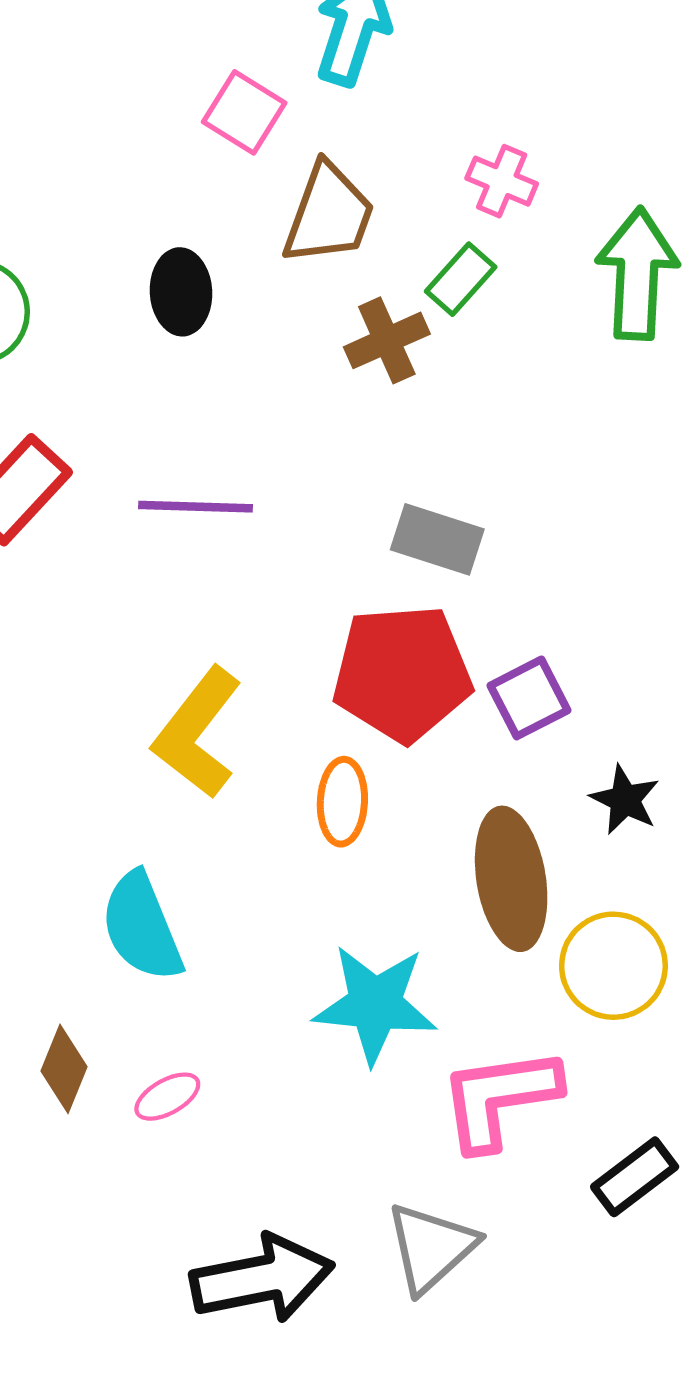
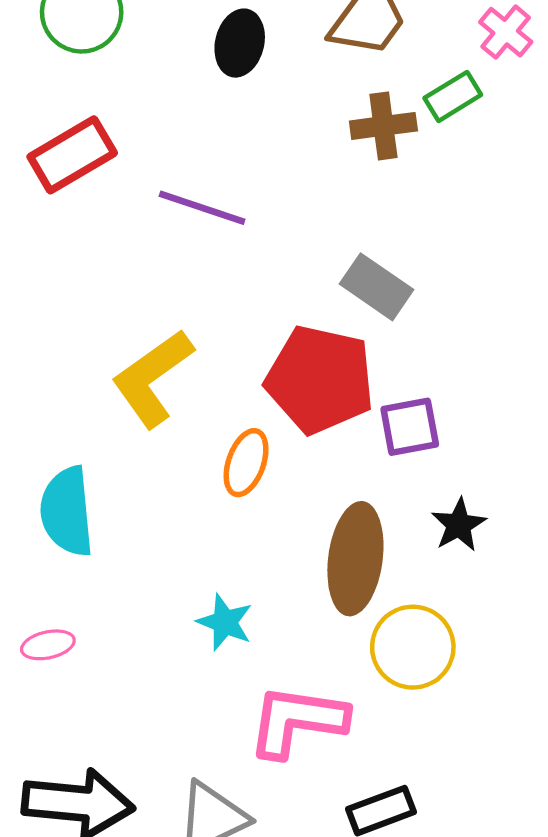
cyan star: (375, 1004) -> (225, 622), size x0.6

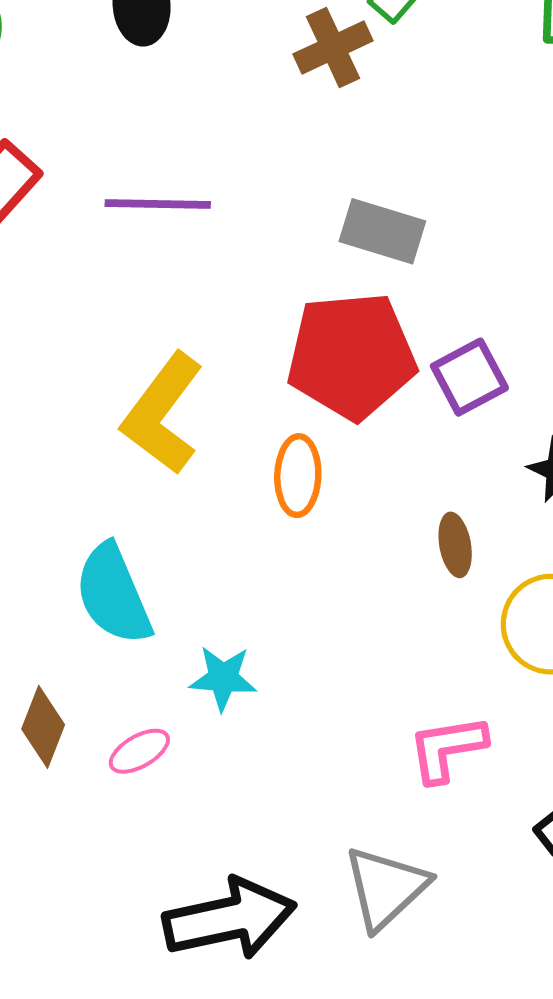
brown ellipse: (355, 559) -> (455, 545), size x0.5
cyan star: (225, 622) -> (223, 678), moved
pink L-shape: (297, 721) -> (447, 748), size x0.7

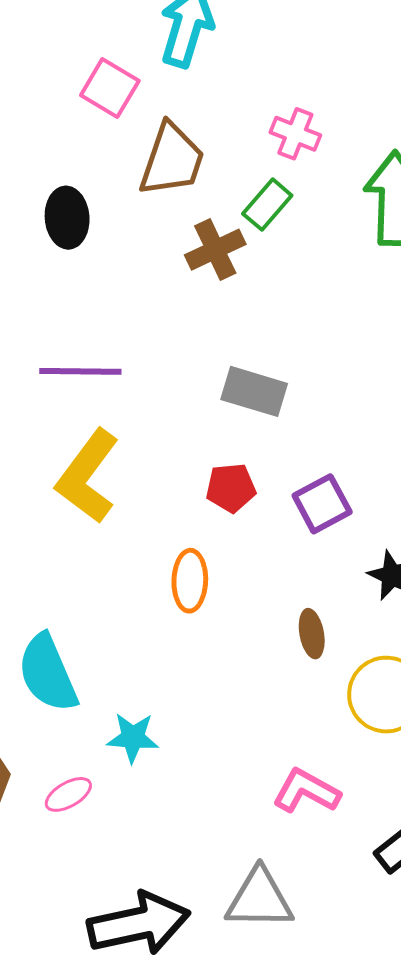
red pentagon: (351, 356) -> (231, 488), size x0.5
yellow L-shape: (162, 414) -> (88, 476), moved
pink L-shape: (447, 748) -> (306, 791), turned 38
gray triangle: (386, 888) -> (259, 899), turned 44

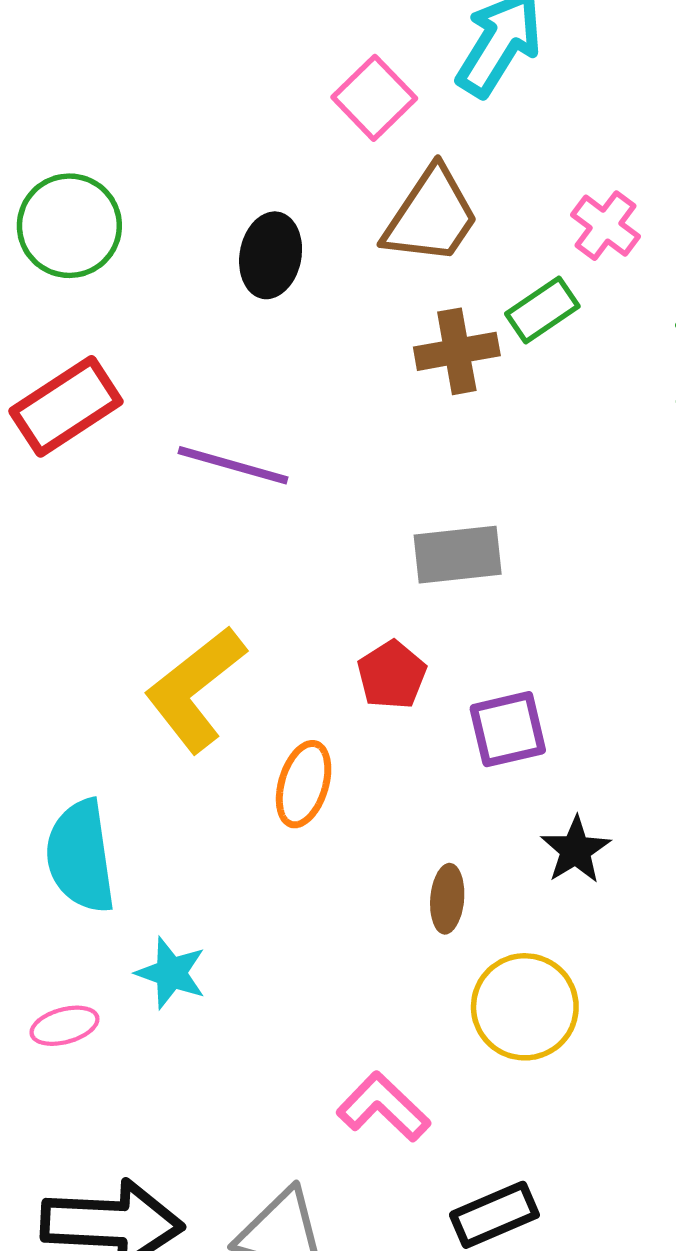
gray rectangle: (254, 391) -> (458, 555), turned -38
yellow L-shape: (88, 476) -> (195, 689), moved
red pentagon: (231, 488) -> (392, 675), turned 30

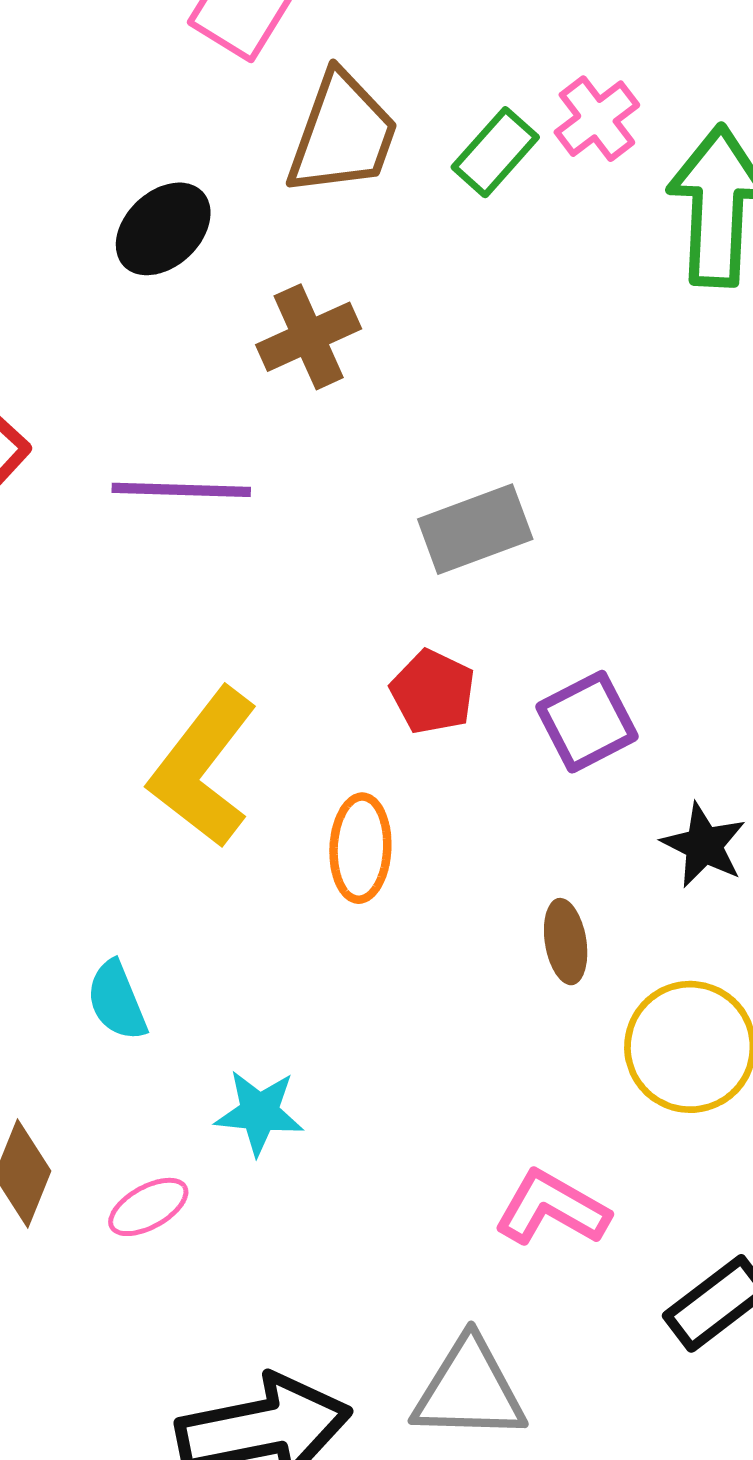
pink cross: (605, 226) -> (597, 119), moved, turned 30
black ellipse: (271, 255) -> (163, 229), turned 50
green rectangle: (542, 310) -> (495, 152), moved
brown cross: (457, 351) -> (309, 337), moved
cyan semicircle: (81, 856) -> (117, 1001), size x0.6

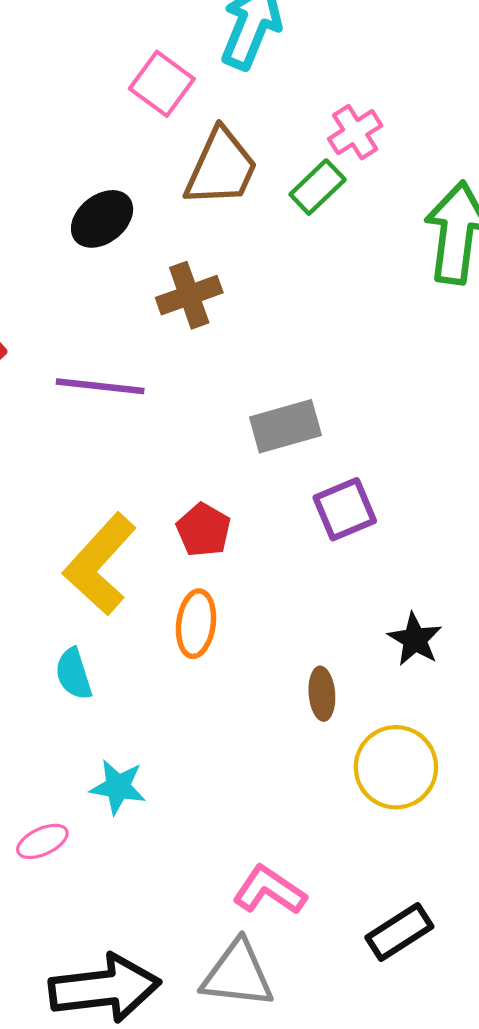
pink cross: (597, 119) -> (355, 132), moved
red pentagon: (433, 692) -> (204, 530), moved
purple square: (587, 722) -> (345, 509), moved
cyan semicircle: (117, 1001) -> (74, 674), moved
pink L-shape: (552, 1208) -> (269, 890), moved

